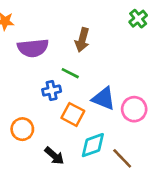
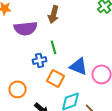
brown arrow: (82, 40) -> (54, 14), moved
green line: (70, 73) -> (54, 47), turned 48

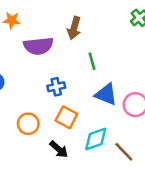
green line: (54, 47) -> (92, 61), moved
orange square: (56, 78) -> (66, 117), moved

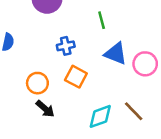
cyan diamond: (96, 139) -> (100, 116), moved
black arrow: (59, 149) -> (45, 109), moved

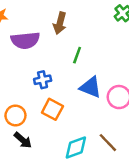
green line: (102, 20) -> (77, 55), turned 35

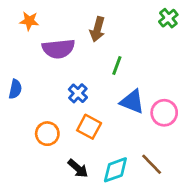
blue cross: (43, 80) -> (78, 93), turned -35
black arrow: (23, 140) -> (78, 168), moved

